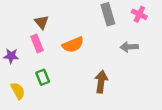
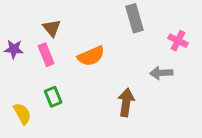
pink cross: (139, 14) -> (178, 41), moved
gray arrow: (129, 47) -> (161, 73), moved
purple star: (11, 56) -> (14, 49), moved

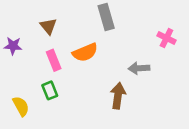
gray rectangle: (134, 18) -> (106, 17), moved
pink rectangle: (46, 55) -> (54, 60), moved
gray arrow: (161, 73) -> (139, 68), moved

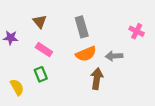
gray rectangle: (106, 17) -> (82, 27), moved
orange semicircle: (85, 52) -> (86, 54), moved
pink rectangle: (54, 60) -> (44, 50), turned -35

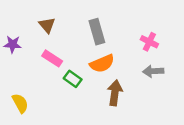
pink cross: (137, 31) -> (149, 42), moved
gray arrow: (114, 56) -> (153, 71), moved
green rectangle: (41, 74) -> (73, 79), moved, turned -32

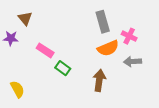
brown triangle: (47, 25) -> (25, 18), moved
gray rectangle: (97, 32) -> (103, 22), moved
orange semicircle: (102, 64) -> (108, 48), moved

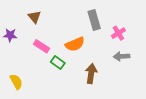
brown triangle: (25, 18) -> (34, 17), moved
pink cross: (129, 36) -> (118, 33), turned 32
orange semicircle: (108, 48) -> (75, 44), moved

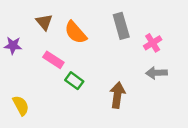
orange semicircle: (75, 44) -> (76, 32), moved, turned 72

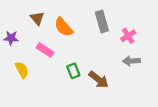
green rectangle: (74, 81) -> (73, 71), moved, turned 32
brown arrow: (117, 95) -> (99, 80), turned 120
yellow semicircle: (21, 105) -> (22, 70), moved

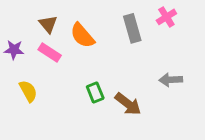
pink cross: (128, 36) -> (166, 17), moved
pink rectangle: (45, 50) -> (50, 53), moved

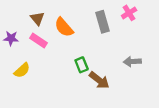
yellow semicircle: (28, 91) -> (22, 70), turned 77
green rectangle: (95, 93) -> (82, 65), moved

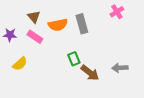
gray rectangle: (103, 22) -> (82, 24), moved
orange semicircle: (64, 27) -> (58, 25), turned -60
gray arrow: (132, 61) -> (120, 68), moved

